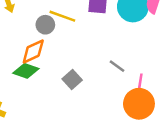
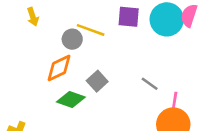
green diamond: (26, 71) -> (71, 99), moved
gray square: (72, 79) -> (97, 81), moved

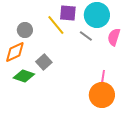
pink semicircle: (189, 15) -> (114, 37), moved
yellow line: (91, 30) -> (56, 25), moved, turned 30
gray line: (150, 84) -> (86, 36), moved

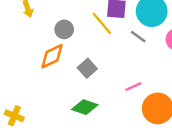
green diamond: (24, 76) -> (85, 107), moved
pink line: (103, 77) -> (133, 87), moved, turned 56

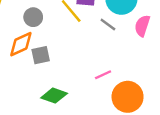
gray square: (87, 68) -> (41, 55), moved, turned 30

